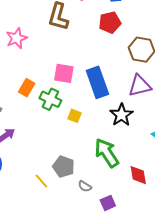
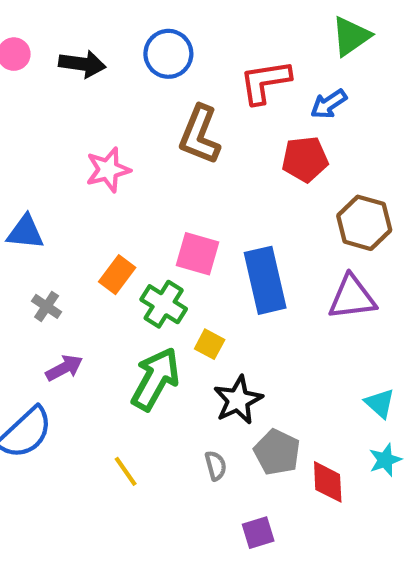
black star: (121, 115) -> (238, 400), moved
green arrow: (107, 153) -> (156, 379), moved, turned 56
gray pentagon: (64, 167) -> (277, 452), moved
gray semicircle: (85, 186) -> (216, 466), moved, turned -144

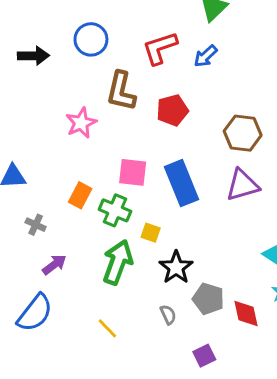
red pentagon: (305, 159) -> (172, 110), moved
pink star: (108, 170) -> (81, 123), moved

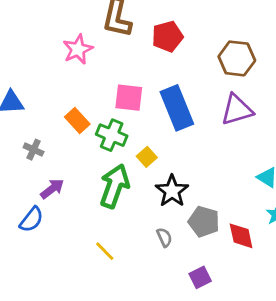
orange rectangle: (80, 195) -> (77, 120), turned -70
yellow square: (151, 233) -> (147, 157), turned 30
blue semicircle: (35, 313) -> (31, 220), moved, size x0.7

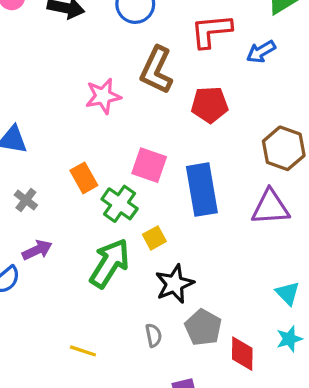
yellow line: (105, 251) -> (83, 351), moved, turned -40

